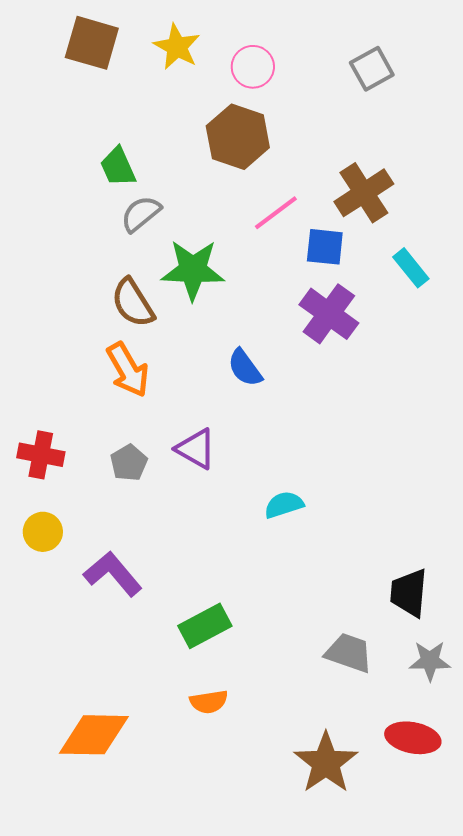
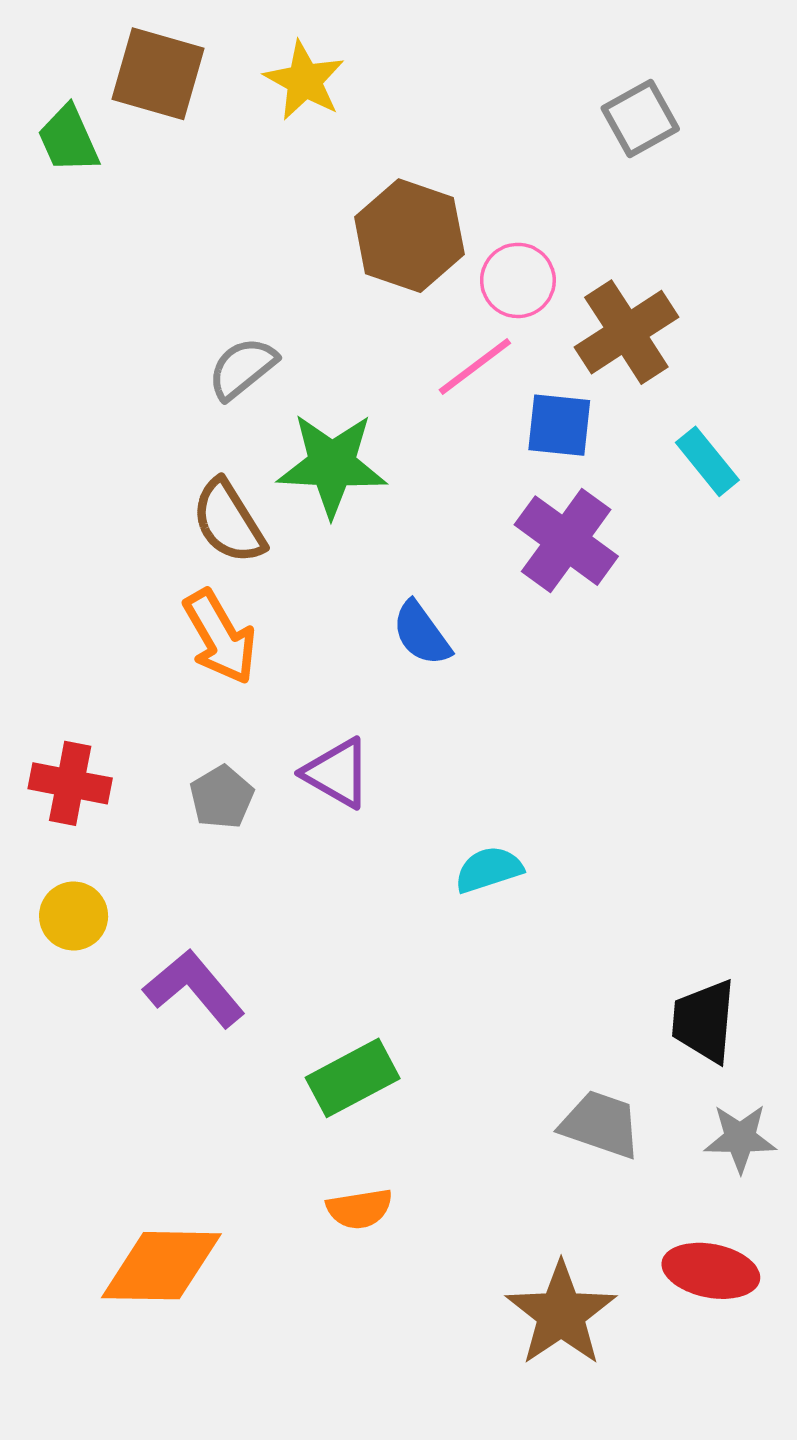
pink circle: (253, 67) -> (518, 280), moved
green trapezoid: (118, 167) -> (68, 139), moved

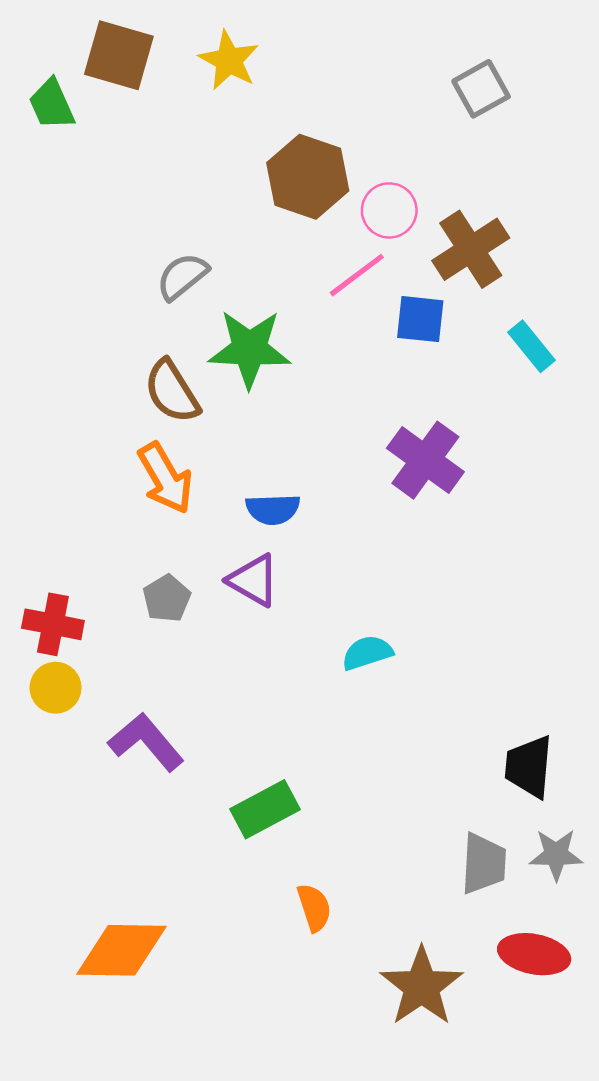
purple cross: (566, 541) -> (425, 460), moved
blue semicircle: (421, 634) -> (273, 509), moved, turned -56
red cross: (70, 783) -> (53, 624), moved
gray trapezoid: (601, 1124) -> (484, 864), moved, turned 74
orange semicircle: (359, 1209) -> (314, 908), moved, turned -99

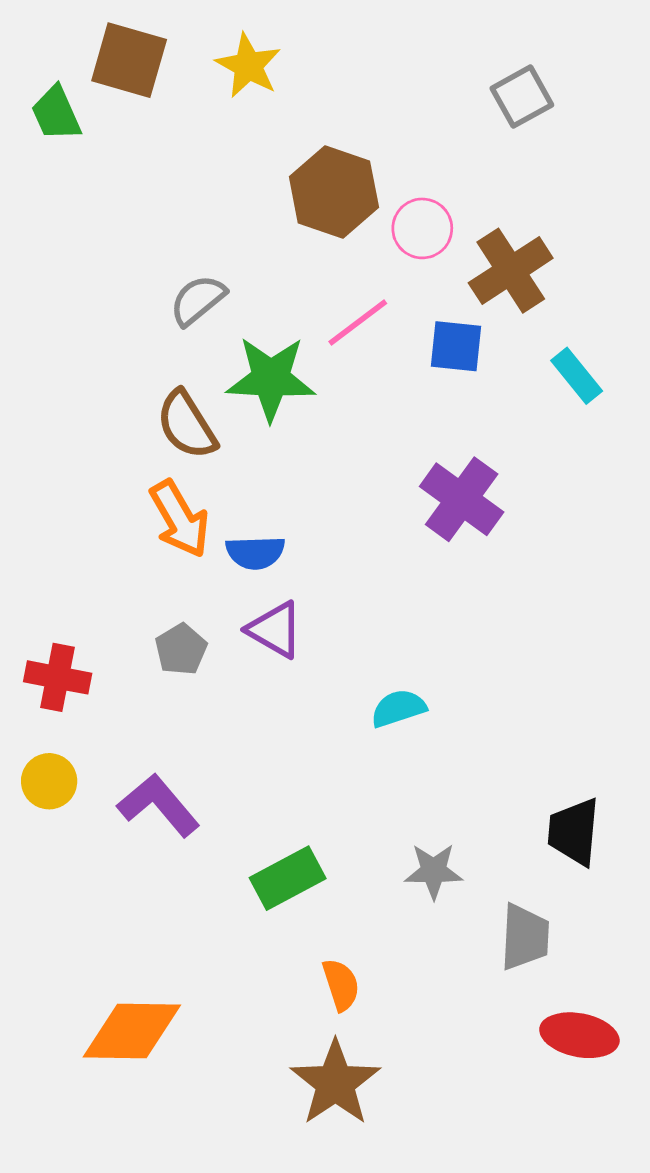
pink line: (357, 275) -> (358, 322), moved
blue semicircle: (273, 509) -> (255, 553), moved
yellow circle: (56, 688) -> (49, 781), moved
gray star: (556, 855) -> (434, 871), moved
brown star: (422, 986) -> (335, 1083), moved

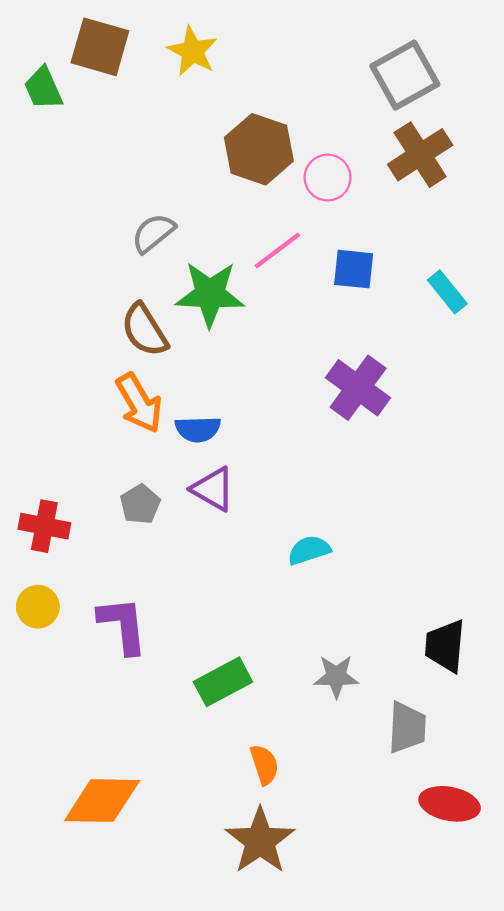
gray square: (522, 97) -> (405, 75), size x1.4
brown cross: (511, 271) -> (420, 155), moved
purple L-shape: (159, 805) -> (123, 625), turned 34

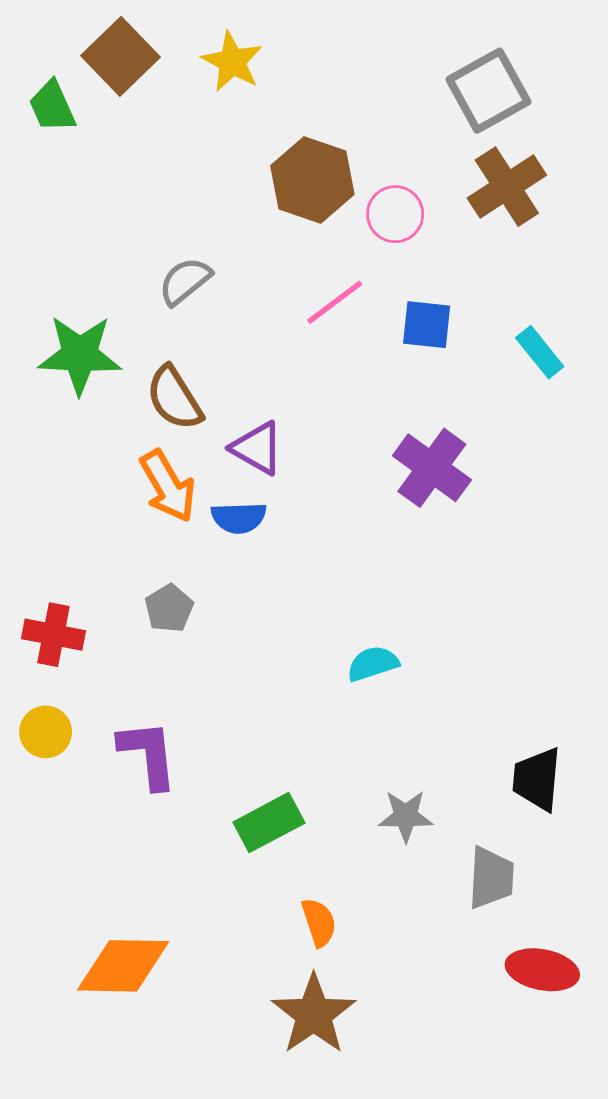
brown square: (100, 47) -> (120, 56), turned 30
green star: (210, 294) -> (80, 355), moved
purple triangle: (213, 489) -> (257, 448), moved

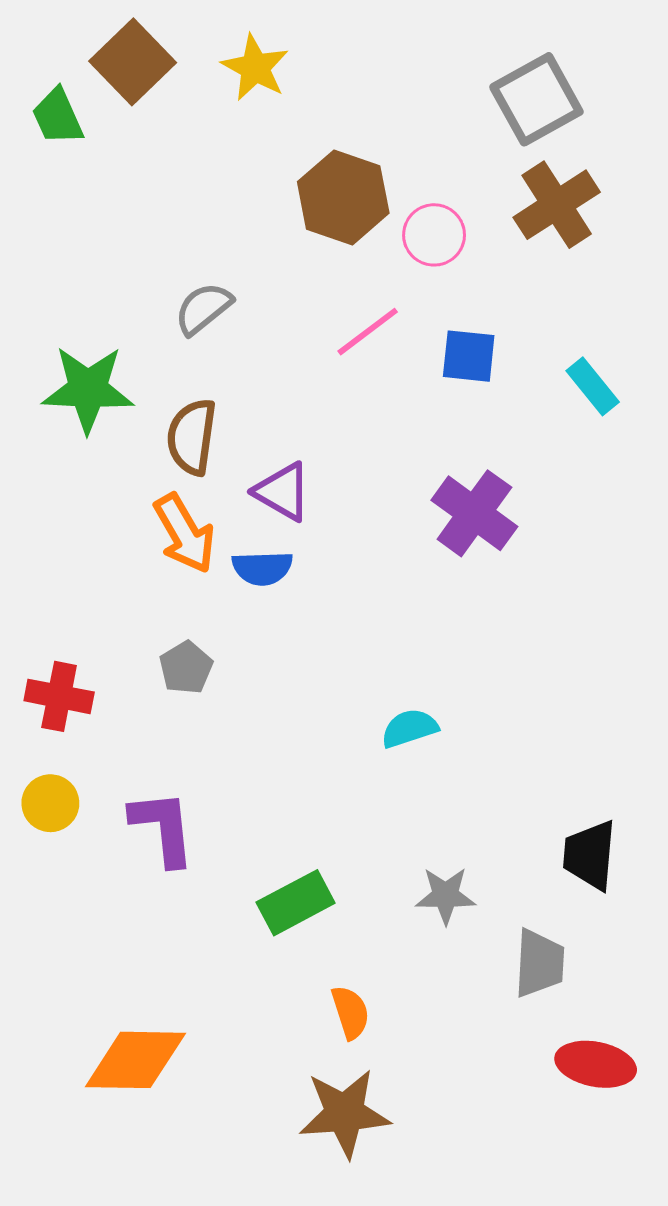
brown semicircle: (174, 398) -> (192, 437), turned 40
brown star: (314, 1014) -> (345, 1113), turned 30

